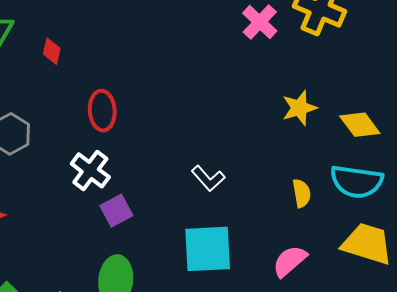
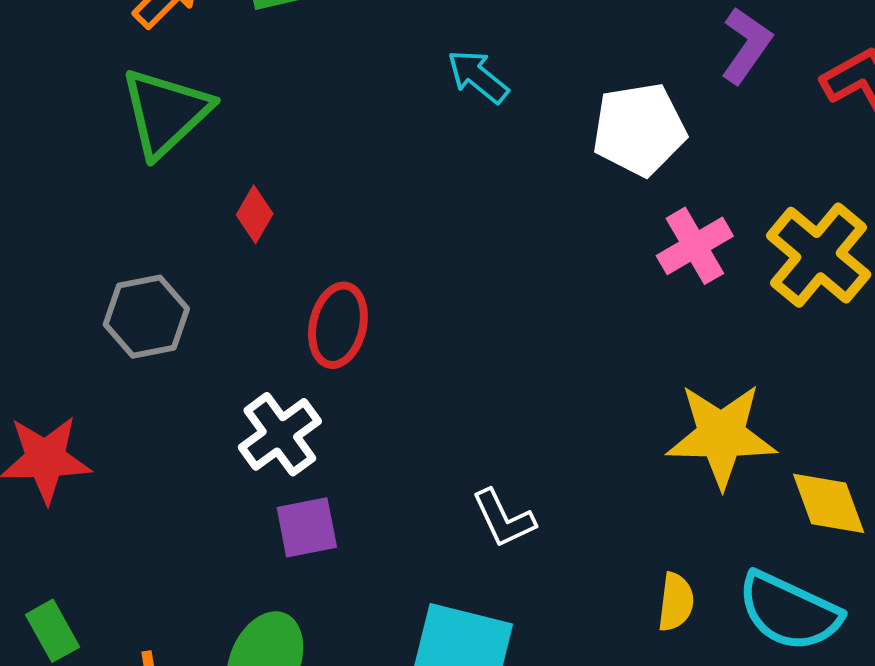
red diamond: (52, 51) -> (255, 214), moved
yellow star: (299, 108) -> (721, 435), size x1.5

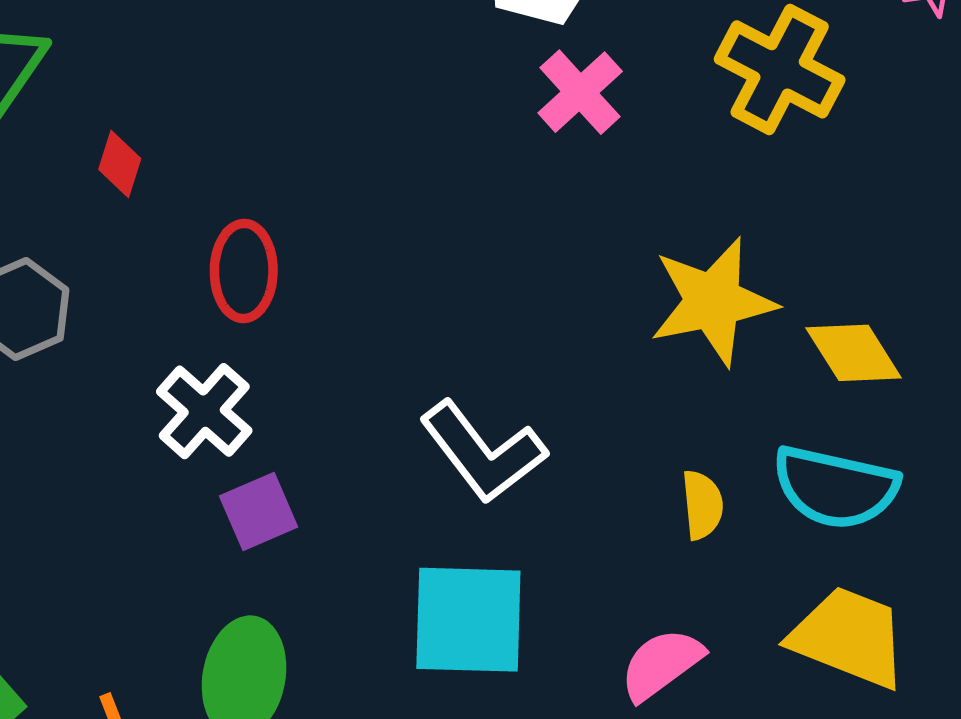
pink cross: (695, 246) -> (580, 92), moved
white L-shape: (503, 519) -> (483, 452), size x1.6

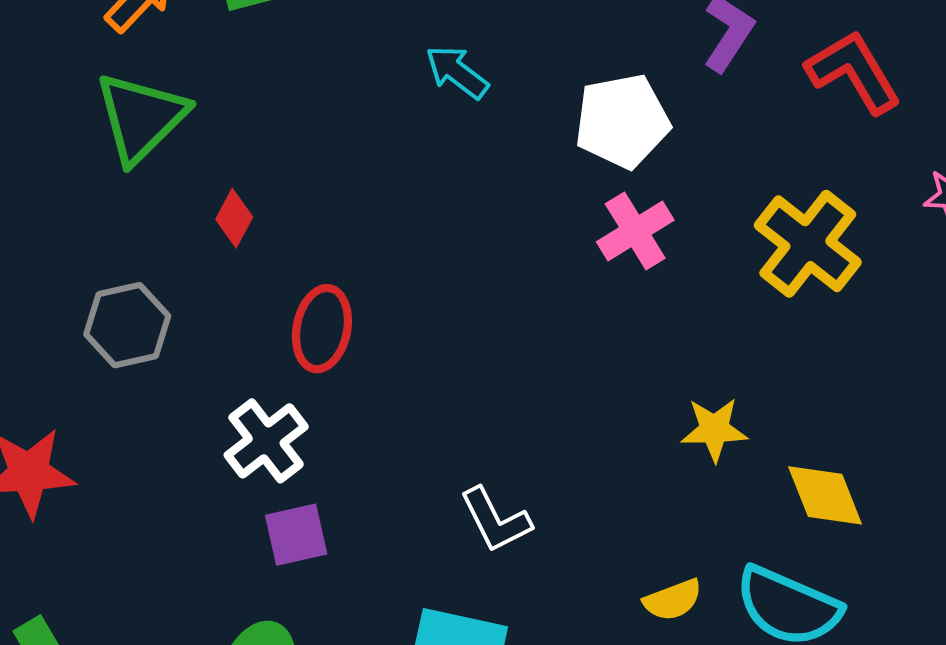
yellow star: (713, 301) -> (714, 429), size x0.6
white L-shape: (483, 452) -> (495, 520), size x0.7
yellow semicircle: (702, 505) -> (673, 600), turned 64

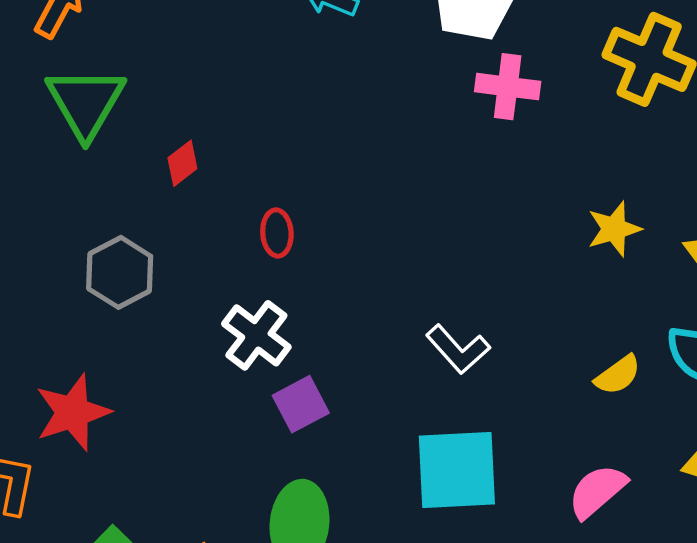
red diamond: (234, 218) -> (182, 163), turned 39
pink cross: (635, 231) -> (508, 87), turned -36
red ellipse: (322, 329) -> (277, 233), size x0.7

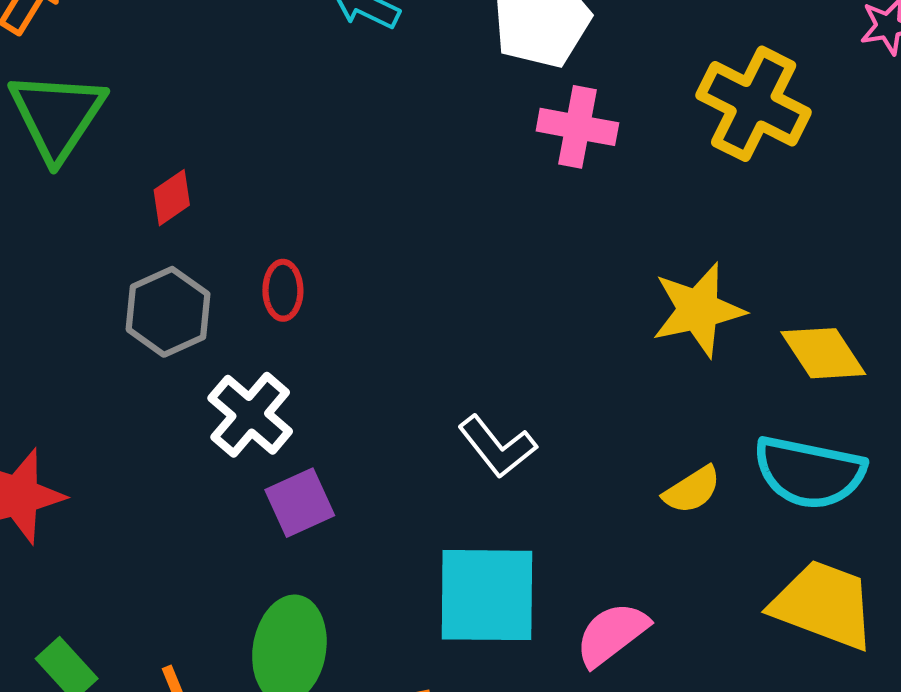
yellow star: (614, 229) -> (698, 310), size x1.4
gray hexagon: (120, 272) -> (168, 312), moved
pink semicircle: (597, 491) -> (612, 634), moved

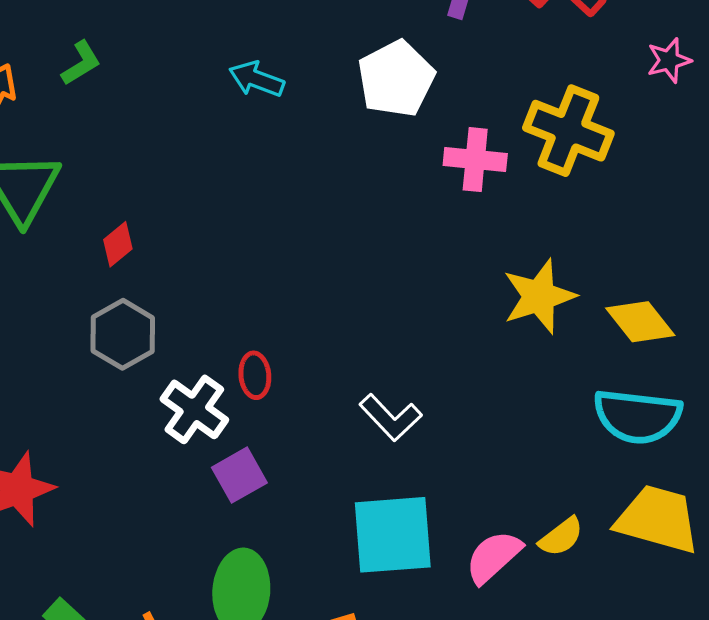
pink cross: (577, 127) -> (475, 160), moved
red ellipse: (283, 290) -> (255, 375), moved
yellow semicircle: (692, 490) -> (561, 537), moved

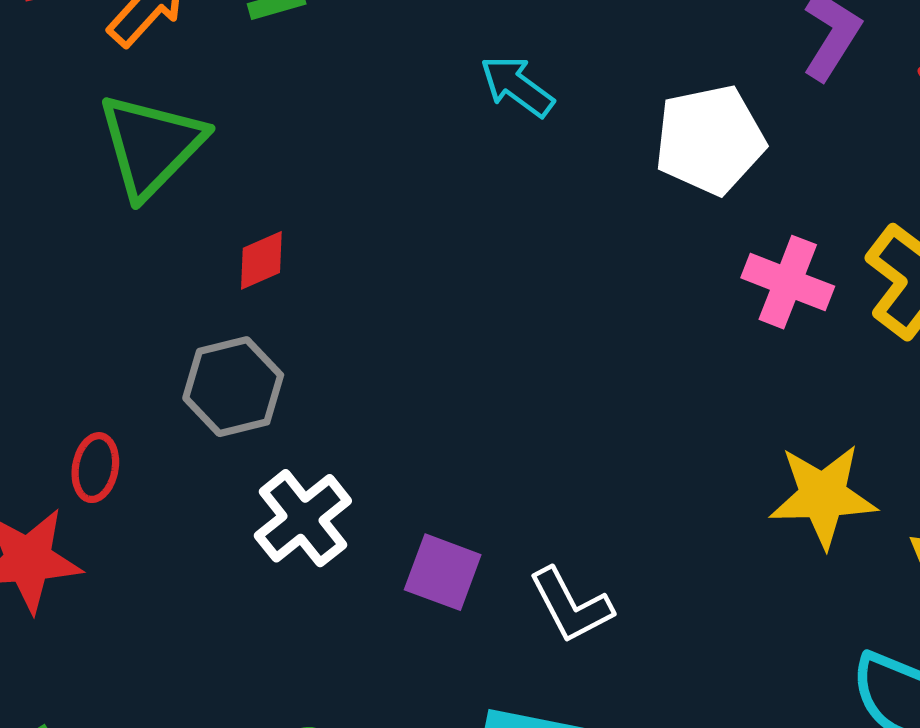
red ellipse: (255, 375) -> (95, 468), moved
purple square: (239, 475) -> (443, 572), moved, turned 34

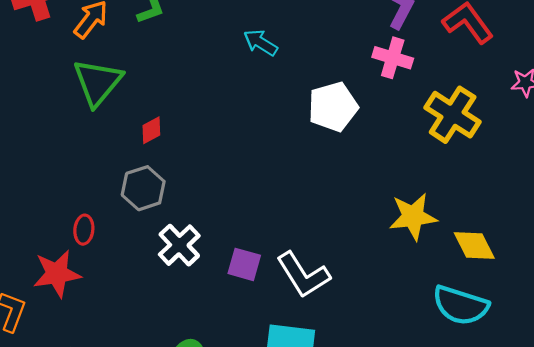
white pentagon: (710, 140) -> (333, 107), moved
pink cross: (788, 282) -> (393, 58), moved
white L-shape: (571, 605) -> (303, 275), size x1.4

